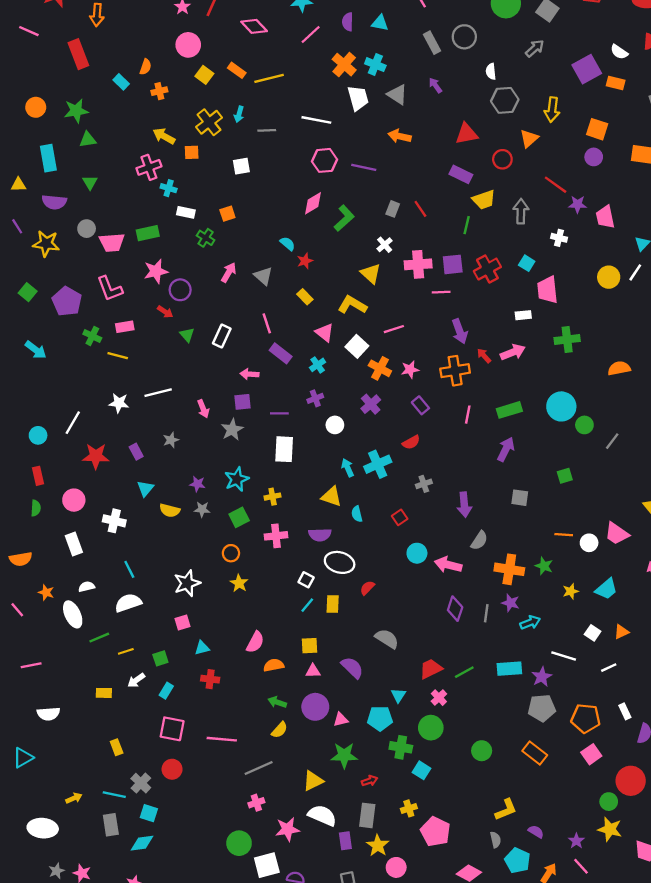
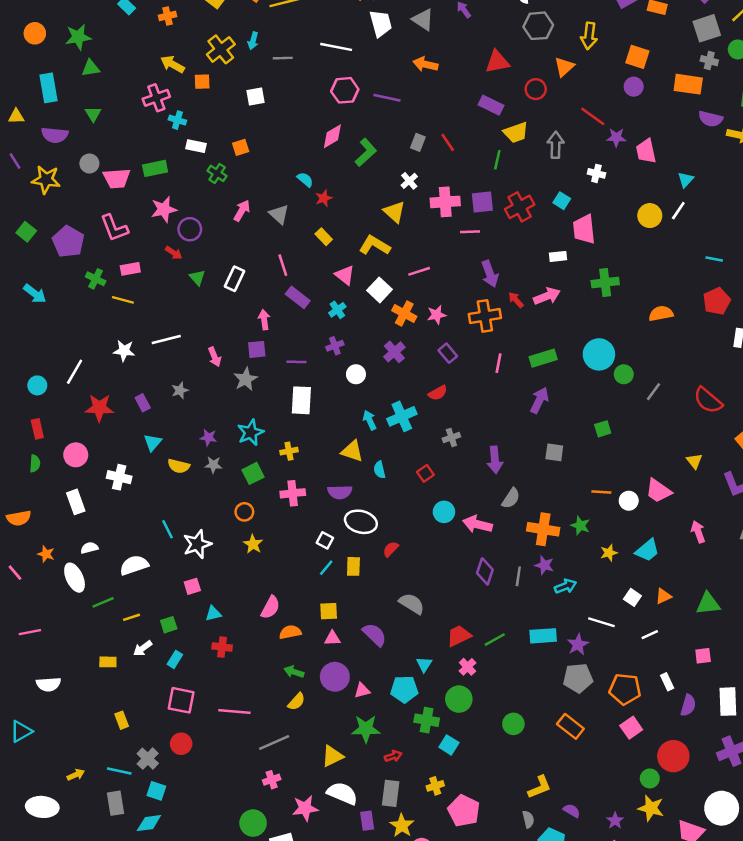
pink arrow: (249, 374) -> (264, 320), turned 78
cyan line: (129, 569) -> (167, 529), moved

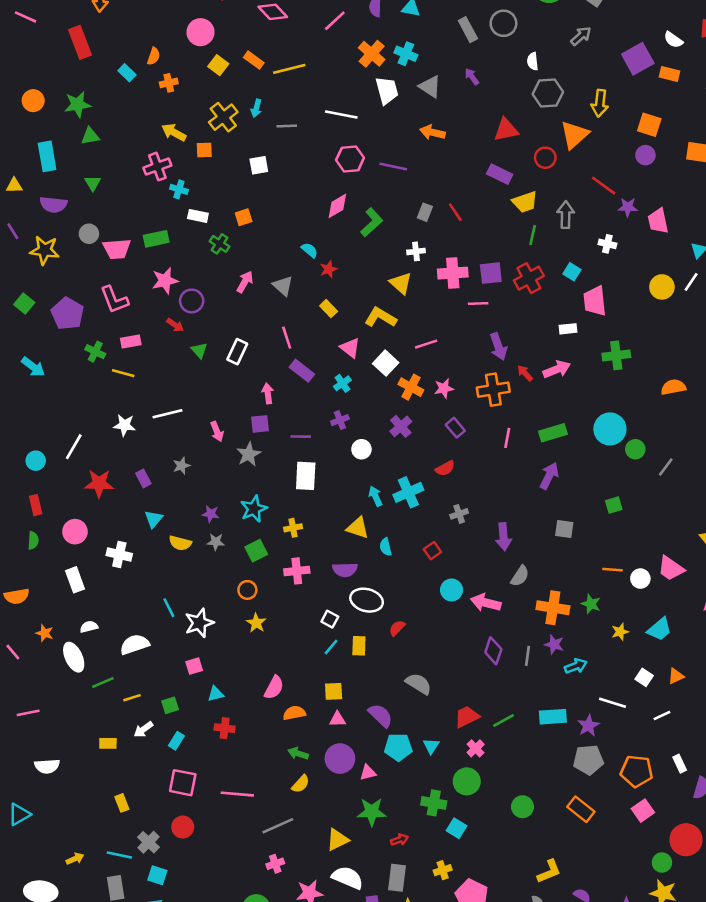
orange triangle: (564, 67) -> (574, 135), size x1.4
green line: (497, 160) -> (533, 235), moved
white cross: (409, 181) -> (416, 251), turned 35
cyan pentagon: (404, 689) -> (398, 747), moved

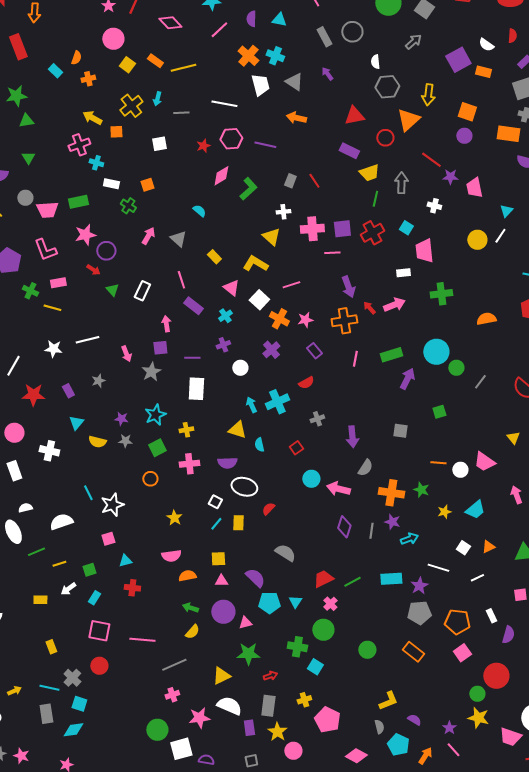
red star: (329, 269) -> (203, 146), moved
purple arrow: (549, 476) -> (407, 379), moved
yellow star: (256, 623) -> (174, 518), moved
pink semicircle: (274, 688) -> (171, 556), turned 54

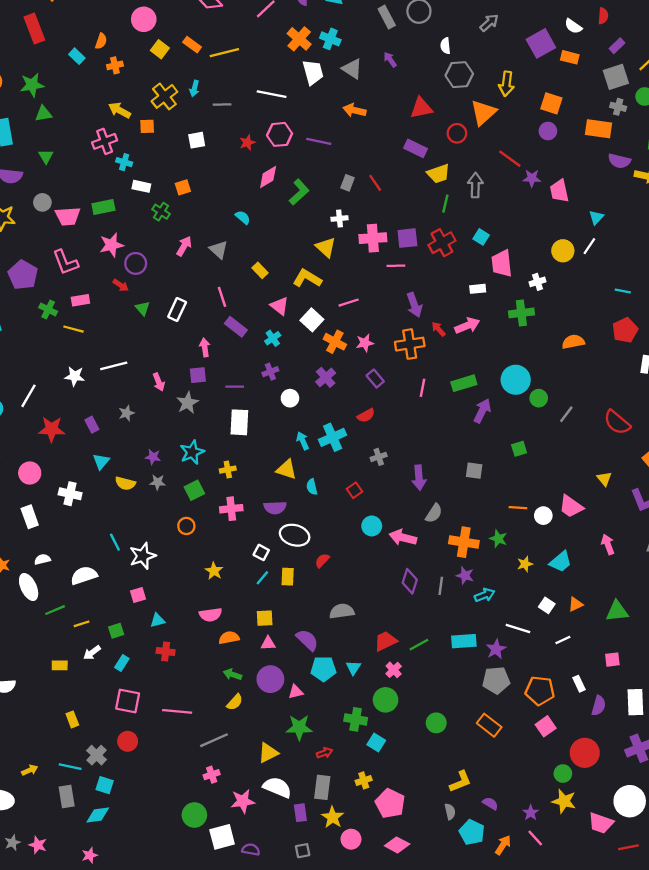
white cross: (434, 206) -> (538, 282), moved, turned -32
gray semicircle: (285, 553) -> (342, 611), turned -40
pink diamond: (356, 756) -> (397, 845), moved

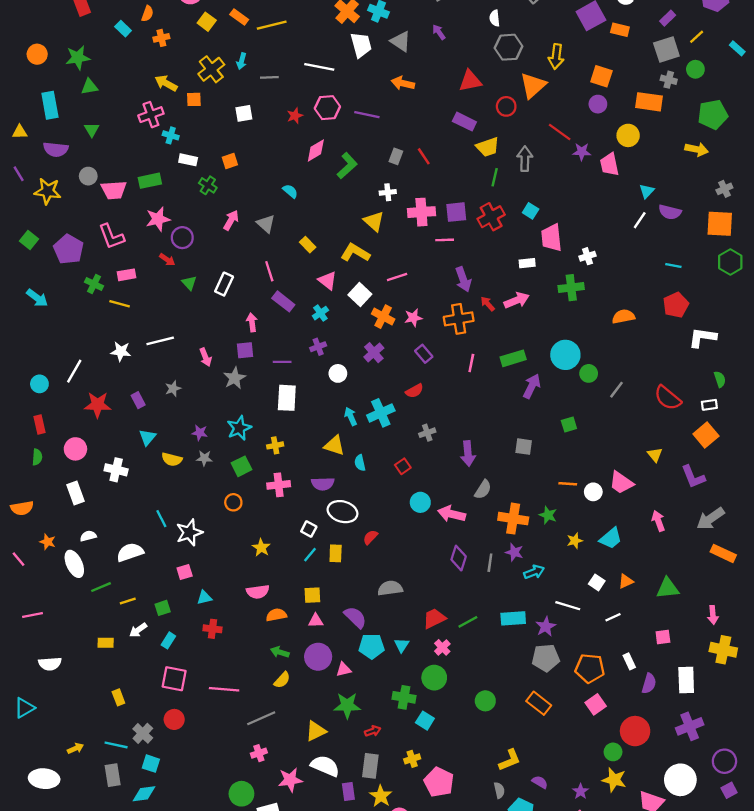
purple semicircle: (619, 161) -> (670, 212), moved
yellow circle: (563, 251) -> (628, 135), moved

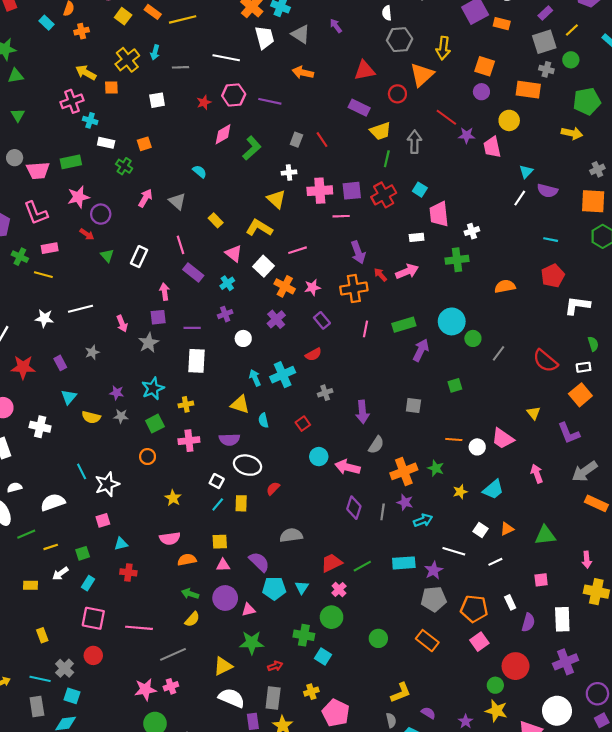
orange cross: (513, 519) -> (404, 471), turned -30
pink star: (290, 780) -> (145, 689), moved

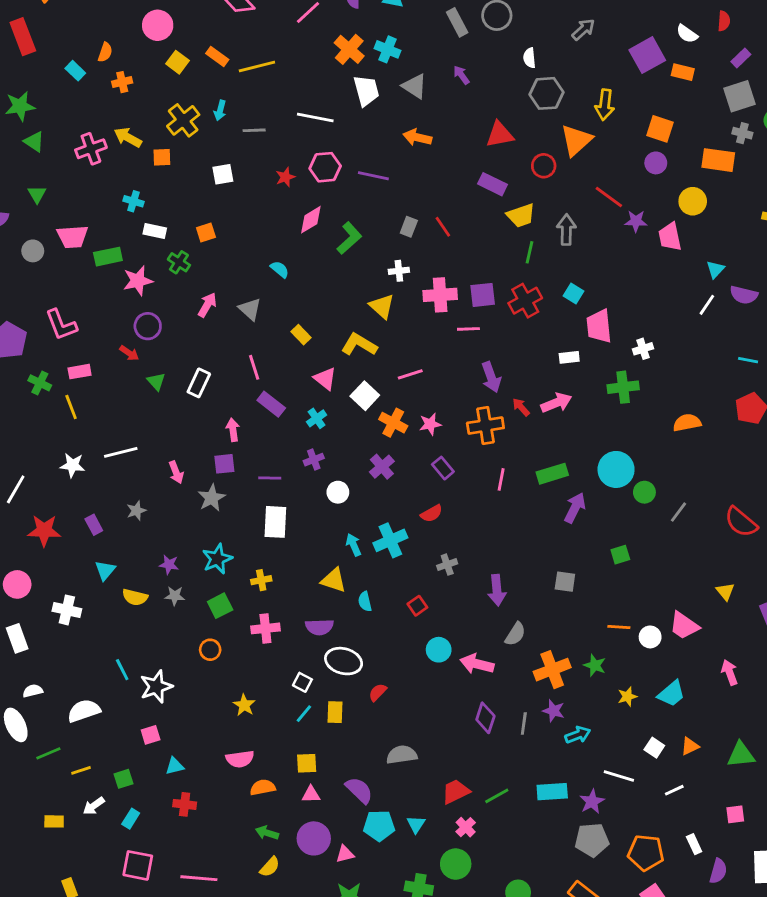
green triangle: (16, 76) -> (34, 142), turned 42
pink cross: (72, 101) -> (91, 149), moved
pink trapezoid: (38, 170) -> (72, 237), moved
pink star: (78, 197) -> (138, 281), moved
yellow line: (43, 275) -> (71, 407), turned 54

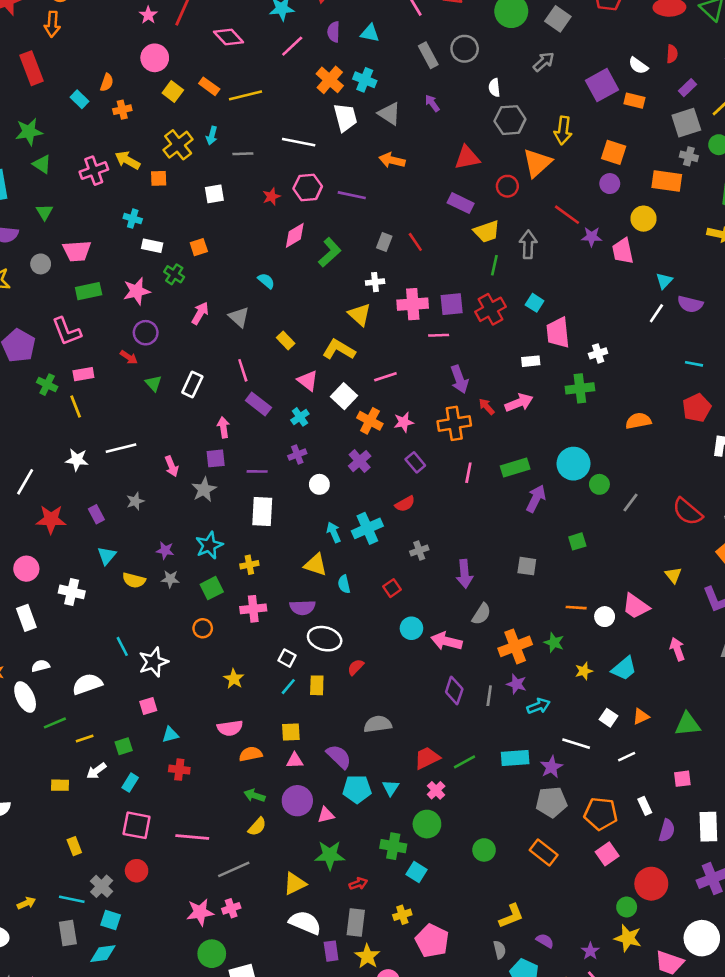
green rectangle: (108, 257) -> (89, 291), moved

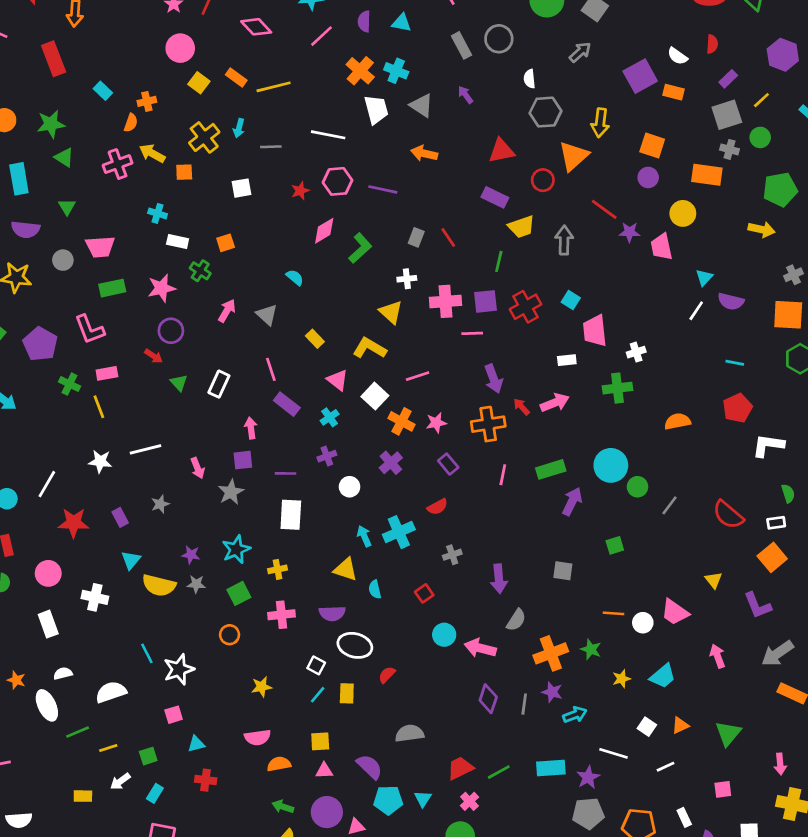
orange semicircle: (107, 82) -> (131, 123), moved
green line: (494, 265) -> (499, 261), moved
yellow semicircle: (134, 580) -> (159, 585), size x1.4
yellow star: (234, 679) -> (262, 687), turned 30
green triangle: (688, 724) -> (728, 733), turned -44

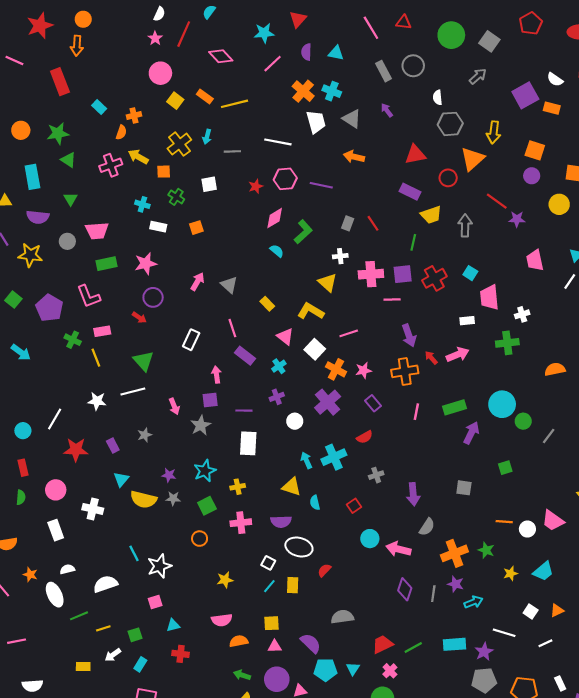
pink trapezoid: (661, 247) -> (535, 260), moved
green cross: (200, 271) -> (176, 197), moved
cyan semicircle: (295, 277) -> (277, 251), moved
green triangle: (179, 383) -> (143, 361), moved, size x1.5
purple cross: (391, 463) -> (328, 402), size x1.4

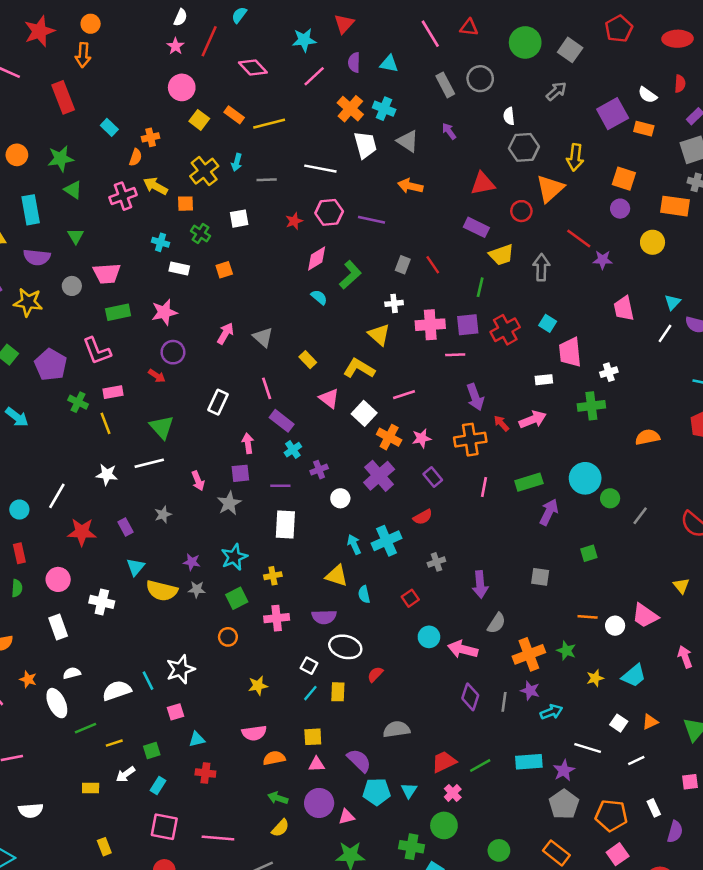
cyan cross: (279, 366) -> (293, 450), moved
cyan line: (134, 553) -> (148, 681), moved
gray pentagon: (484, 680) -> (564, 804), turned -30

